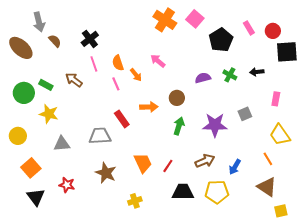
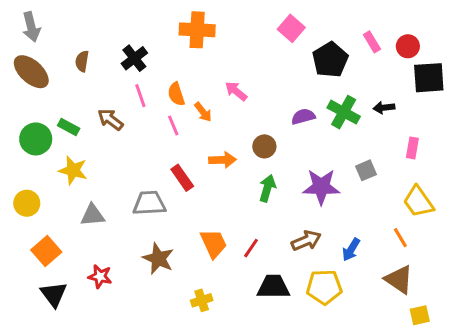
orange cross: (165, 20) -> (197, 30), moved, turned -30
gray arrow: (39, 22) -> (31, 27), moved
brown semicircle: (55, 41) -> (82, 61), turned -128
green cross: (230, 75) -> (344, 112), size x1.5

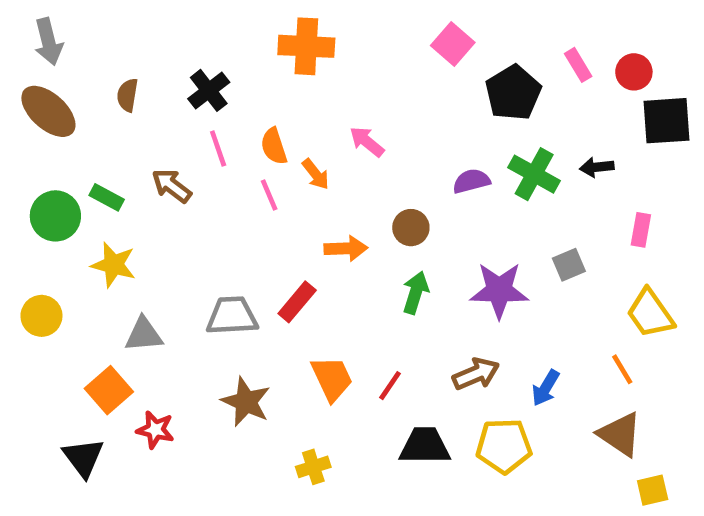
red rectangle: (182, 178) -> (297, 302), moved, turned 75
orange square: (46, 251) -> (109, 390), moved

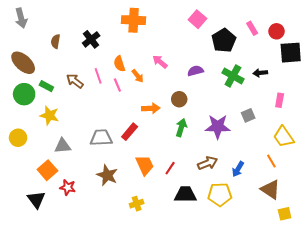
brown ellipse: (48, 111) -> (23, 63), moved
pink line: (218, 149) -> (98, 76), moved
purple semicircle: (471, 181) -> (195, 71), moved

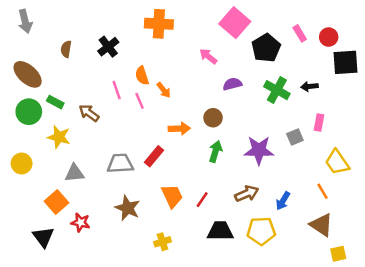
pink square: (197, 19) -> (235, 23), size x1.4
pink arrow: (160, 62) -> (208, 56), moved
brown arrow: (75, 81) -> (89, 113), moved
pink rectangle: (280, 100) -> (319, 123), moved

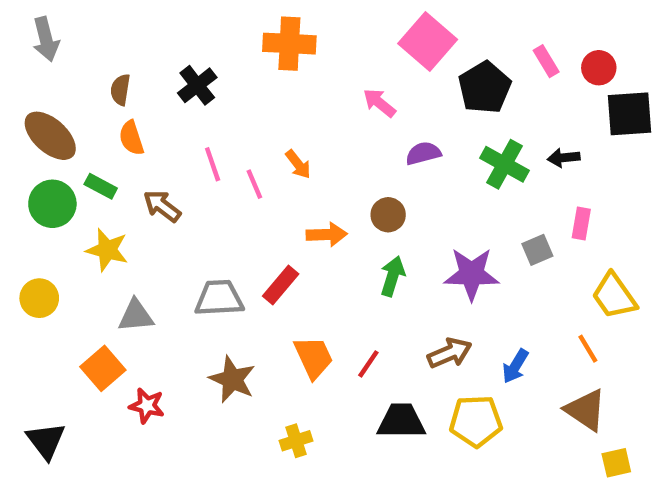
orange semicircle: (142, 76) -> (131, 138), moved
black triangle: (43, 237) -> (46, 441), moved

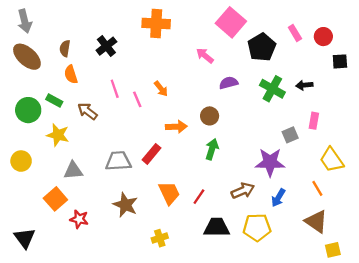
black square: (629, 114) -> (340, 61), size x0.6
brown ellipse: (50, 136) -> (27, 57), moved
purple star: (472, 274) -> (270, 162), moved

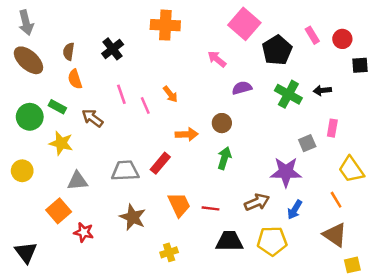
red line: (199, 197) -> (211, 208), turned 63

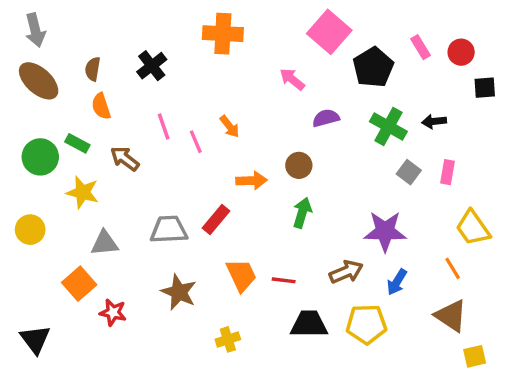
gray square: (307, 143) -> (409, 172), moved, turned -30

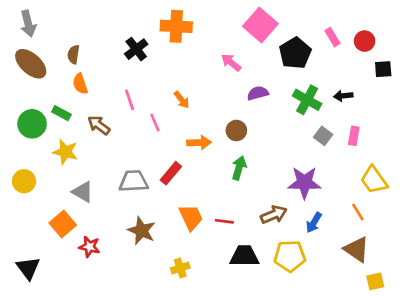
black cross: (152, 66) -> (136, 49), moved
pink line: (196, 142) -> (155, 122), moved
gray triangle: (105, 243) -> (83, 192), turned 35

